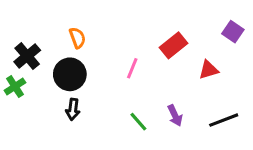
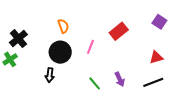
orange semicircle: (77, 38) -> (63, 26), moved
red triangle: (208, 70) -> (156, 57), moved
black circle: (70, 74) -> (60, 52), moved

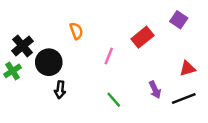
purple square: (159, 22) -> (179, 20), moved
black circle: (60, 52) -> (49, 62), moved
purple arrow: (120, 79) -> (155, 90), moved

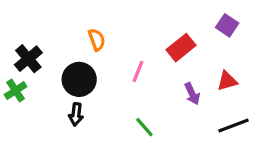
black circle: (49, 62) -> (79, 79), moved
red triangle: (188, 68) -> (227, 81), moved
purple arrow: (155, 90) -> (192, 94), moved

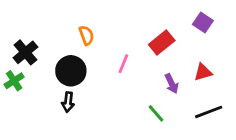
green line: (144, 127) -> (156, 113), moved

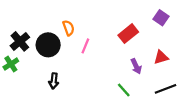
pink line: (123, 64) -> (85, 46), moved
black circle: (71, 71) -> (48, 45), moved

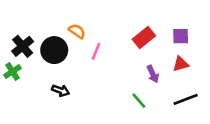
purple square: (161, 18) -> (181, 36), moved, turned -35
orange semicircle: (68, 28) -> (77, 31), turned -35
black arrow: (54, 81) -> (61, 91), turned -77

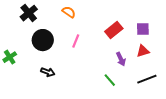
orange semicircle: (77, 31) -> (69, 12), moved
black cross: (23, 46) -> (29, 13), moved

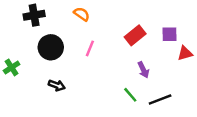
black cross: (29, 13) -> (34, 15), turned 30
red triangle: (143, 51) -> (185, 53), moved
black line: (147, 79) -> (160, 100), moved

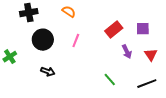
red triangle: (185, 53) -> (151, 55), moved, turned -48
purple arrow: (143, 70) -> (127, 52), moved
black line: (160, 100) -> (147, 84), moved

